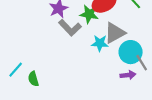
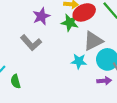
gray L-shape: (70, 28) -> (31, 43), moved
cyan star: (100, 43) -> (79, 61), moved

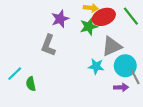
green star: (70, 23) -> (89, 26), turned -30
gray L-shape: (31, 43) -> (48, 45), turned 60

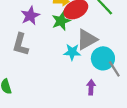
cyan star: (96, 66) -> (72, 52), moved
purple arrow: (121, 87) -> (91, 87), moved, turned -80

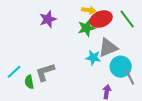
purple star: (30, 16) -> (48, 19), moved
gray L-shape: (21, 44) -> (45, 72), moved, turned 50

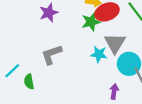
gray triangle: (108, 48) -> (115, 43), turned -35
gray L-shape: (45, 72) -> (52, 55), moved

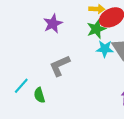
cyan star: (99, 54) -> (105, 49), moved

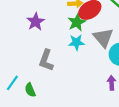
cyan star: (105, 49) -> (76, 42), moved
gray L-shape: (60, 66) -> (46, 60), turned -40

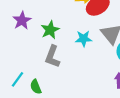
purple star: (36, 22) -> (22, 20), moved
green star: (77, 22) -> (50, 30), moved

